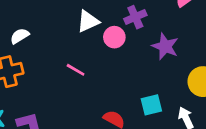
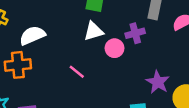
white semicircle: (20, 36) -> (32, 35), size x1.5
purple star: (165, 46) -> (158, 82), moved

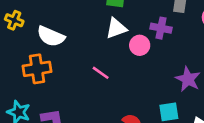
purple cross: (135, 33) -> (161, 28), turned 30
white semicircle: (32, 35) -> (51, 36), turned -130

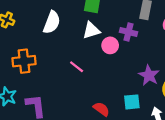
white semicircle: (51, 36) -> (52, 22), moved, turned -95

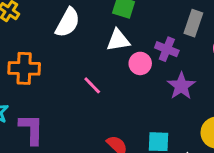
purple star: (149, 75) -> (181, 86), moved

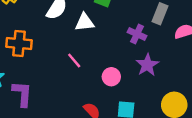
white triangle: (118, 40) -> (85, 22), moved
pink circle: (140, 63) -> (111, 77), moved

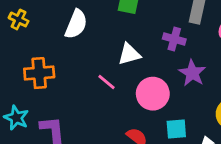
white triangle: (85, 22) -> (129, 54), moved
pink circle: (111, 77) -> (153, 94), size x1.5

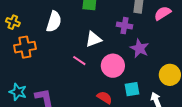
orange cross: (39, 73) -> (25, 47), moved

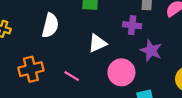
orange cross: (25, 47) -> (31, 69), moved
pink line: (79, 61) -> (72, 76), moved

